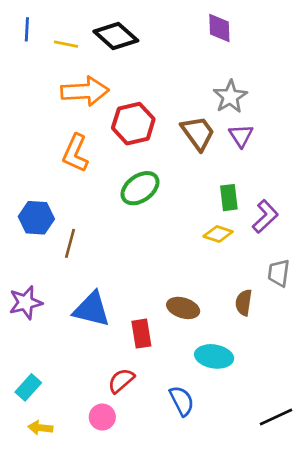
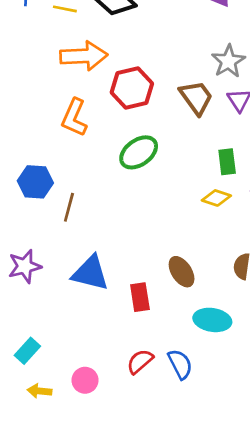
brown ellipse: (183, 308) -> (182, 272), turned 40
red semicircle: (121, 381) -> (140, 361), moved
pink circle: (102, 417) -> (85, 380), moved

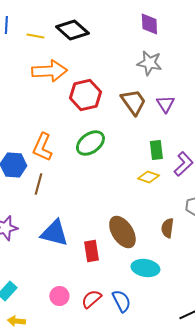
gray star: (228, 61) -> (149, 63), moved, turned -30
orange L-shape: (74, 118) -> (42, 147), moved
brown ellipse: (182, 272) -> (122, 232), size x1.4
pink circle: (85, 380) -> (59, 296), moved

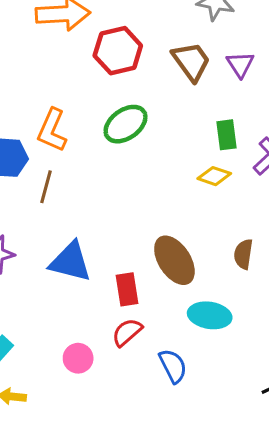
red semicircle: (91, 299) -> (127, 332), moved

